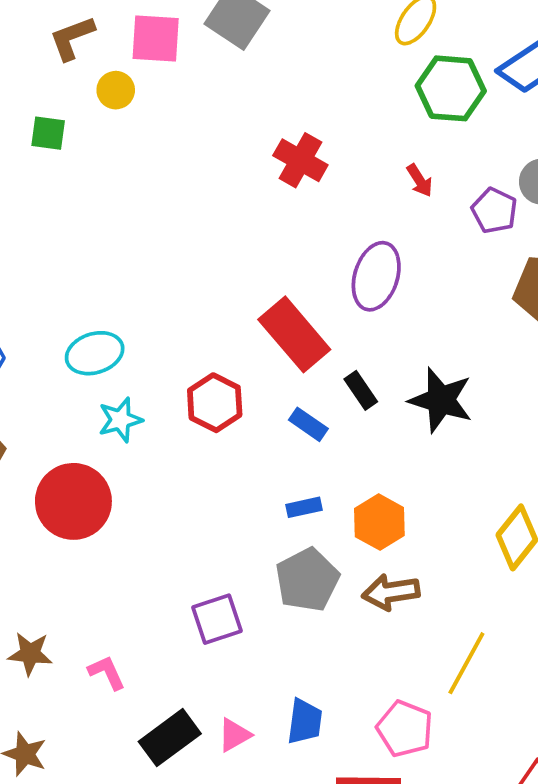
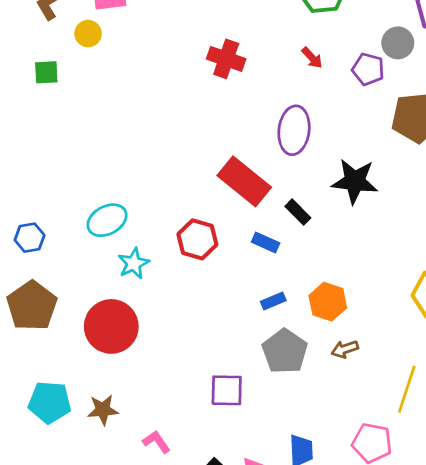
black star: (441, 400) -> (355, 181), moved
brown arrow: (391, 592) -> (345, 349), size x0.7
purple square: (217, 619) -> (227, 390), turned 30
brown star: (30, 654) -> (103, 410), moved

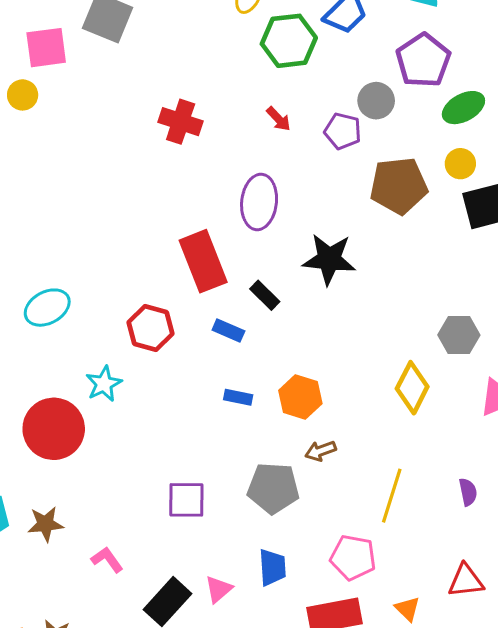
red rectangle: (244, 181) -> (203, 261), turned 30
cyan star: (134, 263) -> (104, 384), moved
blue rectangle: (273, 301) -> (238, 397), turned 35
gray pentagon: (285, 351) -> (273, 488), moved, turned -30

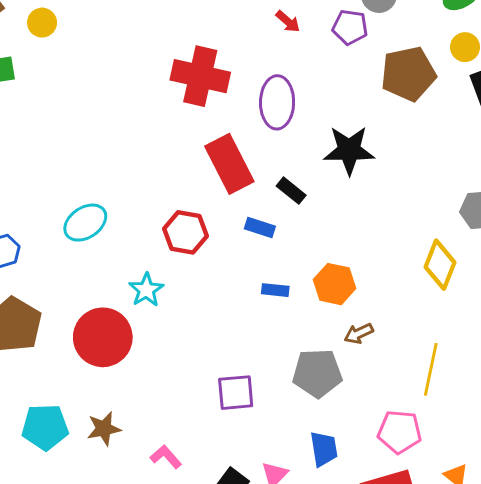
red cross: (181, 122) -> (200, 76), moved, size x1.4

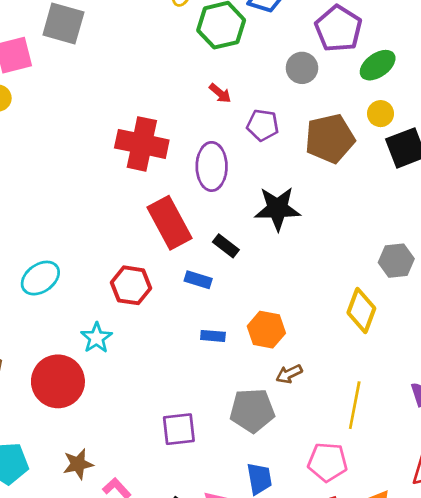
purple pentagon: (350, 27) -> (263, 125), moved
brown star: (104, 429) -> (78, 464), moved

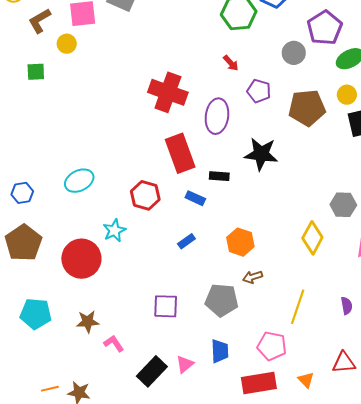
black rectangle: (226, 246) -> (219, 176), turned -42
blue rectangle: (213, 336) -> (186, 241), moved, turned -48

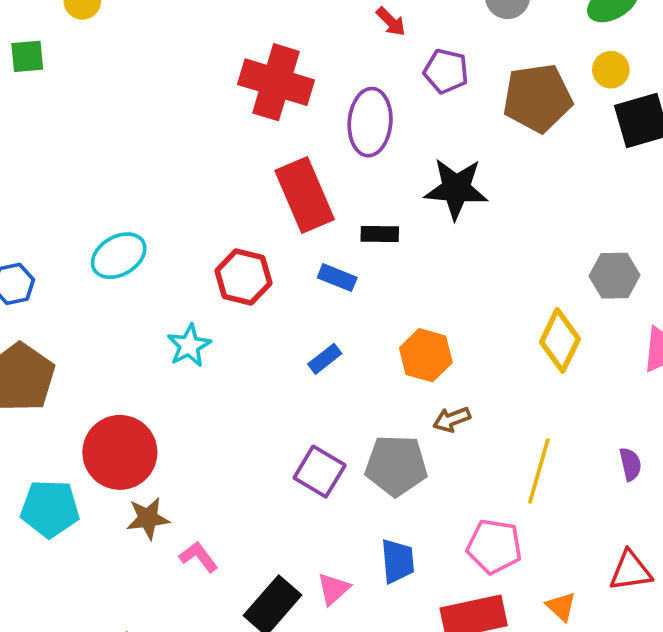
red circle: (81, 259) -> (120, 452), moved
purple square: (166, 306) -> (320, 472), moved, turned 32

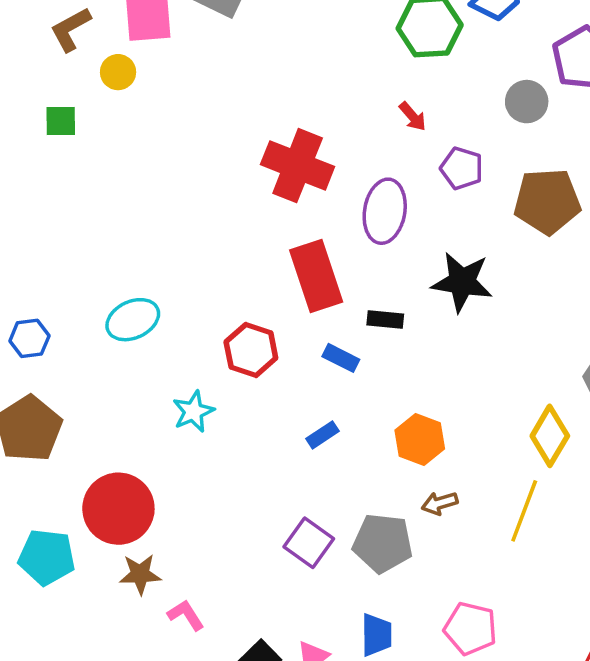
yellow line: (539, 471) -> (524, 511), moved

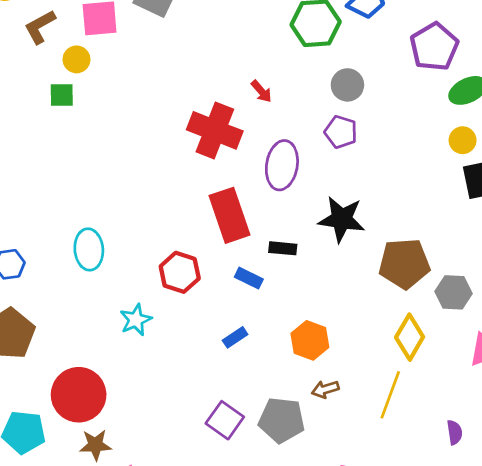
gray circle: (527, 102) -> (347, 85), moved
red arrow: (413, 116) -> (261, 91), moved
green square: (61, 121) -> (62, 95), moved
brown pentagon: (547, 201) -> (404, 264), moved
cyan ellipse: (133, 320) -> (89, 249), turned -69

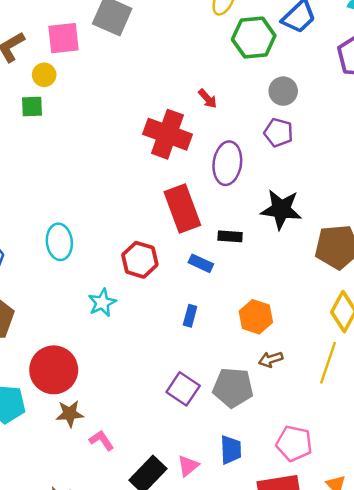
blue rectangle: (235, 337) -> (190, 316), turned -40

